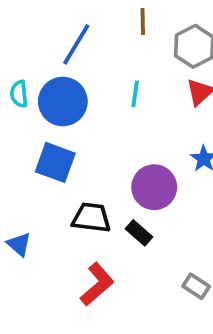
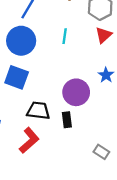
black rectangle: (139, 233) -> (67, 120), turned 42
red L-shape: (97, 284) -> (29, 140), moved

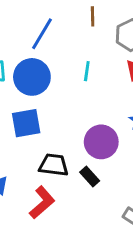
blue square: (17, 77) -> (26, 123), turned -30
black rectangle: (67, 120) -> (90, 177), turned -35

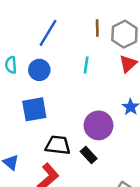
brown line: (93, 16) -> (97, 28), moved
blue circle: (32, 77) -> (39, 70), size x0.7

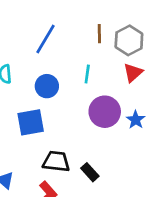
blue circle: (39, 70) -> (47, 86), moved
purple circle: (99, 125) -> (105, 112), moved

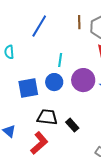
cyan line: (87, 74) -> (60, 60), moved
blue circle: (47, 86) -> (54, 82), moved

